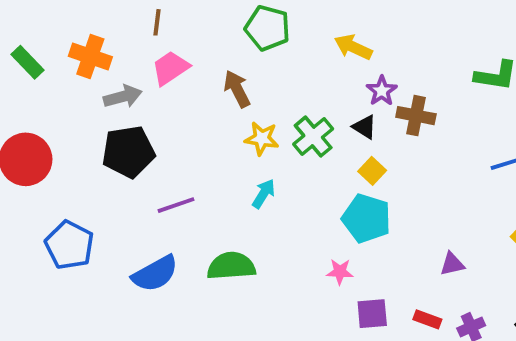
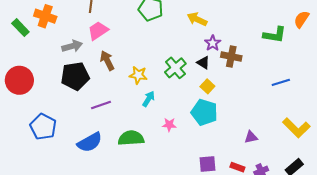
orange cross: (90, 57) -> (45, 16), moved
brown arrow: (237, 89) -> (107, 61), moved
yellow star: (262, 138) -> (138, 75), moved
pink star: (340, 272) -> (169, 125), moved

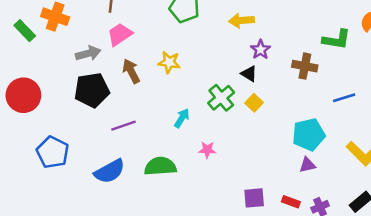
yellow arrow: (197, 19) -> (241, 20), turned -30
brown cross: (231, 56) -> (305, 66), moved
green cross: (175, 68) -> (221, 98), moved
yellow star: (138, 75) -> (169, 62), moved
cyan pentagon: (204, 112) -> (309, 135), moved, turned -30

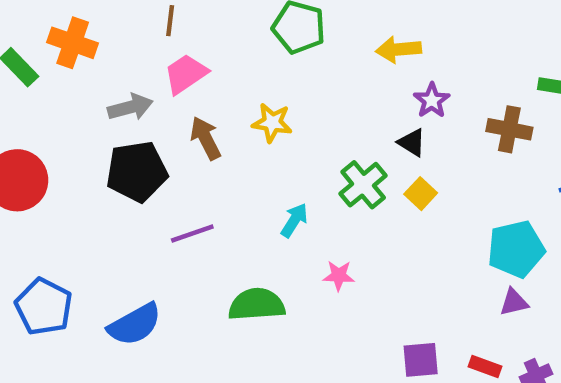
blue pentagon: (53, 152) -> (44, 307), moved
blue semicircle: (110, 171) -> (135, 324), moved

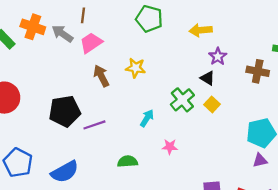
gray arrow: (130, 107) -> (62, 34), moved, turned -130
black pentagon: (137, 171) -> (65, 111), moved
green semicircle: (257, 304) -> (128, 161), size x0.7

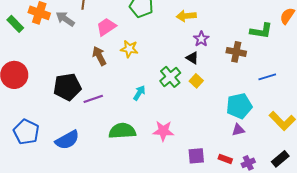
pink trapezoid: (91, 43) -> (106, 27), moved
pink star: (170, 147) -> (163, 131), moved, size x1.5
green semicircle: (128, 161) -> (122, 131), size x1.5

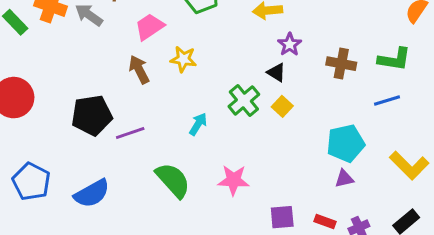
green L-shape: (261, 31) -> (394, 59), moved
green semicircle: (122, 131) -> (173, 180), turned 52

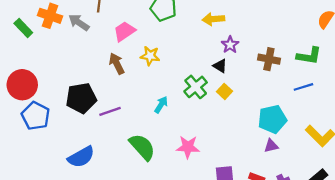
blue pentagon: (31, 182) -> (36, 116), moved

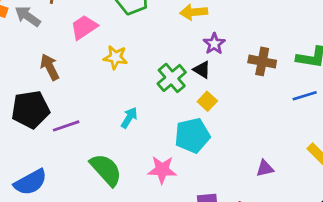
brown arrow: (117, 64) -> (50, 67), moved
green cross: (196, 87) -> (172, 78), moved
cyan pentagon: (272, 119) -> (192, 136), moved

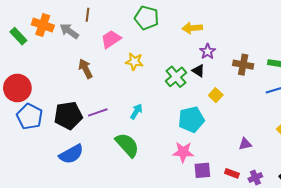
yellow square: (207, 101) -> (216, 95), moved
black pentagon: (30, 109) -> (68, 115), moved
cyan arrow: (129, 118) -> (136, 111), moved
pink star: (162, 170) -> (183, 152), moved

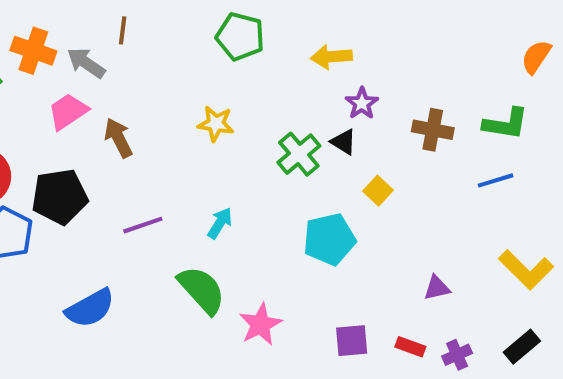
pink trapezoid: (111, 39) -> (68, 112), moved
black pentagon: (68, 115) -> (60, 197), moved
pink star: (183, 152) -> (260, 324), moved, turned -30

